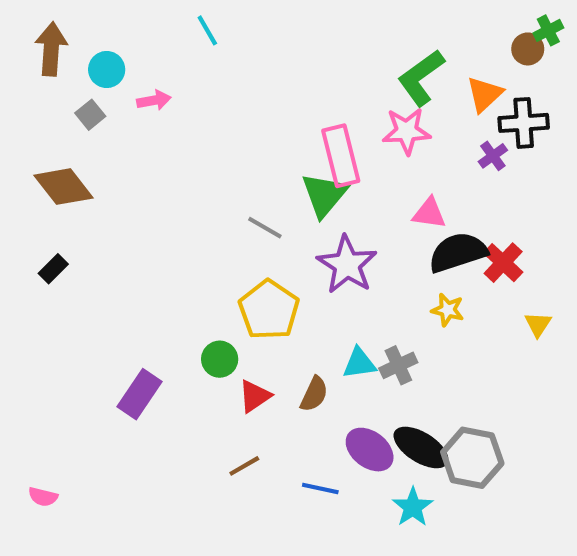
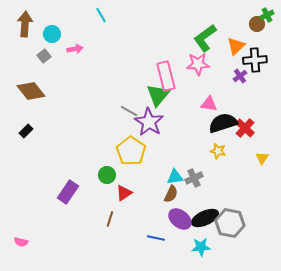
purple star: (347, 265) -> (149, 122), moved
brown semicircle: (314, 394) -> (171, 194), moved
black ellipse: (421, 447) -> (205, 218), turned -56
brown line: (244, 466) -> (110, 219), moved, turned -42
cyan star: (413, 507) -> (201, 247), turned 30

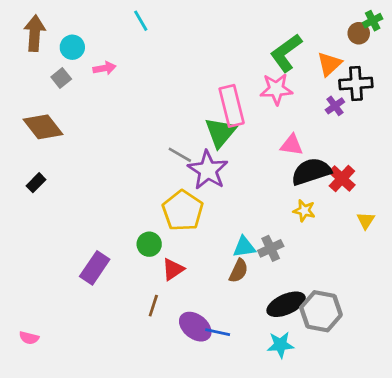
purple ellipse: (180, 219) -> (195, 327), moved

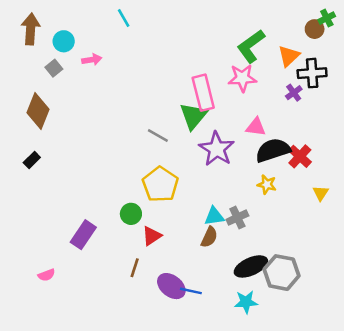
brown diamond: (43, 127) -> (38, 111), turned 60
purple star: (208, 170) -> (217, 149), moved
pink semicircle: (29, 338) -> (47, 275), moved, turned -35

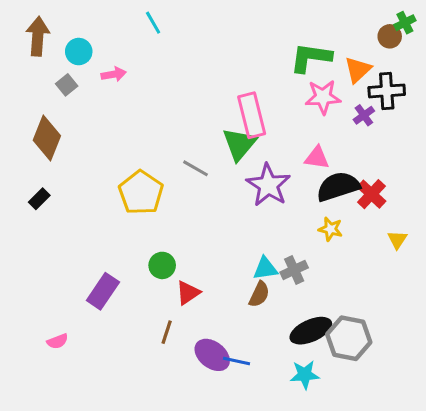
green L-shape: (251, 46) -> (311, 58), turned 44
pink star: (242, 78) -> (323, 97), moved
yellow pentagon: (160, 184) -> (141, 193), moved

